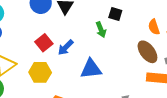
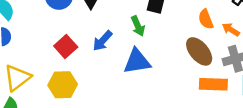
blue arrow: (66, 47) -> (102, 41), moved
blue triangle: (91, 69) -> (137, 61), moved

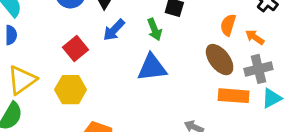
orange semicircle: (206, 19) -> (228, 25), turned 36
blue arrow: (102, 41) -> (114, 30), moved

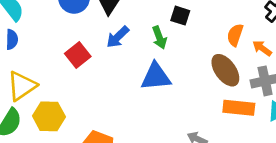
yellow hexagon: (71, 90) -> (49, 116), moved

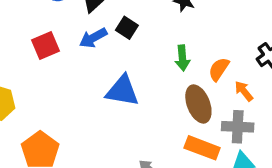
black square: (180, 16) -> (127, 28), moved
green arrow: (159, 38) -> (182, 58), moved

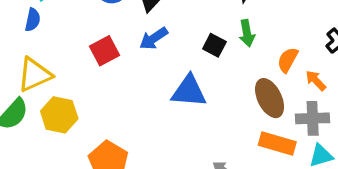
black square: (127, 28) -> (214, 45), moved
green arrow: (182, 58) -> (247, 33), moved

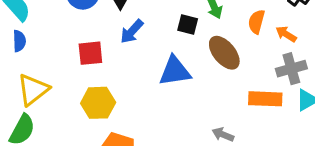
red square: (105, 51) -> (90, 53), turned 36
brown ellipse: (270, 98) -> (224, 53), moved
yellow hexagon: (59, 115) -> (98, 103), moved

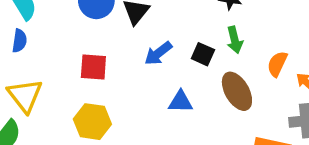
blue arrow: (132, 31) -> (158, 53), moved
blue triangle: (175, 71) -> (180, 102), size x0.7
yellow triangle: (33, 90) -> (25, 95), turned -40

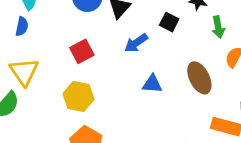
green arrow: (235, 40) -> (218, 27), moved
black square: (203, 54) -> (169, 22), moved
red square: (93, 67) -> (82, 51), turned -35

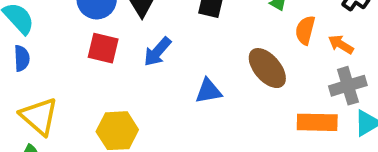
blue arrow: (136, 43) -> (157, 52), moved
red square: (82, 51) -> (103, 48), moved, turned -35

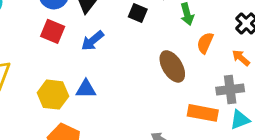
orange arrow: (341, 44) -> (241, 58), moved
blue triangle: (208, 91) -> (86, 89), moved

